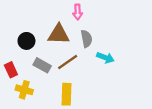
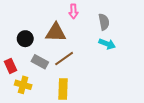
gray semicircle: (86, 39) -> (104, 22), moved
cyan arrow: (105, 58) -> (107, 44), moved

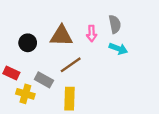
pink arrow: (73, 11) -> (92, 33), moved
gray rectangle: (40, 62) -> (44, 80), moved
red rectangle: (10, 66) -> (11, 73), turned -40

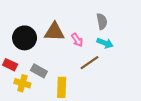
pink arrow: (92, 33) -> (77, 40), moved, turned -32
black circle: (28, 43) -> (25, 38), size x1.5
brown line: (71, 65) -> (89, 63), moved

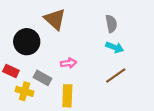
brown triangle: (54, 32) -> (55, 19), moved, turned 40
pink arrow: (77, 40) -> (68, 63), moved, turned -64
brown line: (89, 63) -> (116, 76), moved

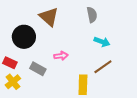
gray semicircle: (111, 24) -> (92, 15), moved
yellow cross: (24, 91) -> (13, 82), moved, turned 35
yellow rectangle: (67, 96) -> (83, 85), moved

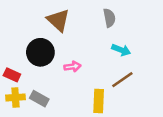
black circle: (24, 37) -> (40, 52), moved
gray rectangle: (38, 69) -> (39, 99), moved
yellow cross: (13, 82) -> (15, 97), turned 35

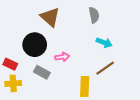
gray rectangle: (39, 99) -> (42, 72), moved

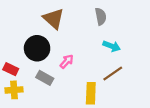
pink arrow: (62, 57) -> (67, 61), turned -40

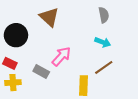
gray semicircle: (101, 16) -> (104, 15), moved
black circle: (37, 48) -> (16, 35), moved
pink arrow: (67, 61) -> (61, 56), size x1.5

